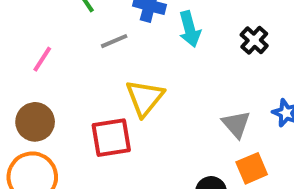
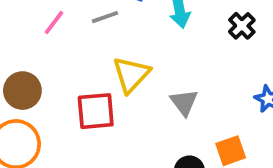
pink line: (42, 59) -> (54, 23), moved
gray triangle: (236, 124) -> (184, 102), moved

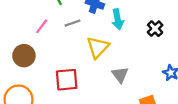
yellow triangle: (131, 75) -> (98, 47), moved
brown circle: (22, 91) -> (24, 56), moved

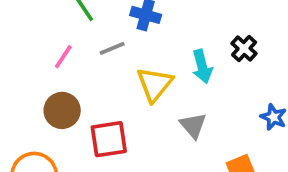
cyan arrow: (118, 19) -> (202, 67), moved
brown circle: (24, 56) -> (62, 110), moved

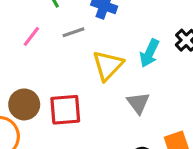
cyan arrow: (202, 67) -> (149, 53), turned 36
brown circle: (62, 110) -> (24, 104), moved

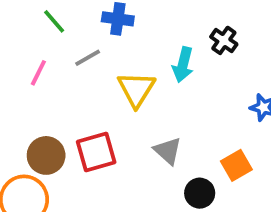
gray triangle: (138, 103) -> (168, 151), moved

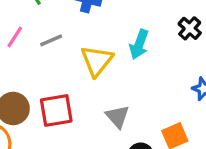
black cross: (224, 40) -> (190, 28), moved
gray line: (88, 58) -> (51, 40), moved

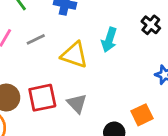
yellow triangle: (97, 61) -> (74, 55), turned -48
gray triangle: (118, 117) -> (77, 103), moved

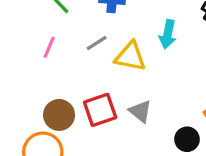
gray line: (36, 39) -> (97, 43), moved

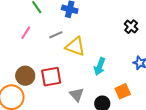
cyan arrow: (168, 34) -> (100, 66), moved
gray triangle: (140, 111) -> (77, 95), moved

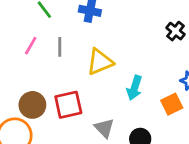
gray line: (56, 35) -> (60, 47), moved, turned -64
yellow triangle: (75, 47) -> (100, 62), turned -40
orange square: (123, 91) -> (172, 104), moved

